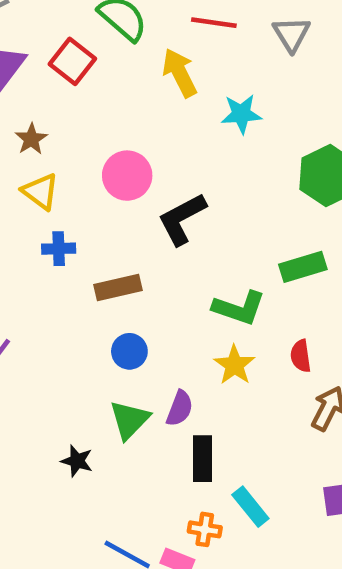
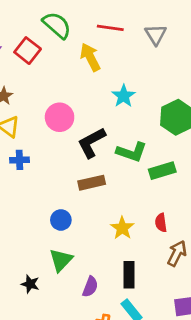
cyan star: (241, 114) -> (124, 96), moved, turned -30
brown rectangle: (118, 287) -> (92, 183), moved
green L-shape: (239, 308) -> (132, 152), moved
purple semicircle: (180, 408) -> (90, 287), moved
black rectangle: (202, 459) -> (129, 275), moved

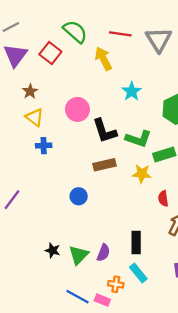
gray triangle: (156, 35) -> (159, 39), size x1.4
black L-shape: (92, 143) -> (105, 131), turned -80
yellow star: (122, 228) -> (142, 174), moved, turned -30
green triangle: (61, 260) -> (79, 255), moved

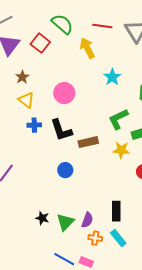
black L-shape: (105, 131) -> (61, 130), moved
green L-shape: (138, 139) -> (118, 119), turned 135
orange cross: (116, 284) -> (95, 238), moved

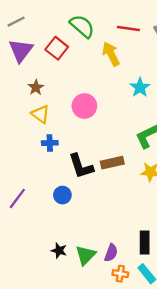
black L-shape: (61, 130) -> (81, 166), moved
blue circle: (65, 170) -> (62, 195), moved

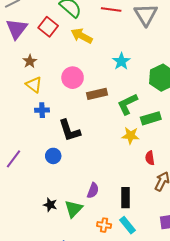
yellow arrow: (111, 54) -> (82, 36), moved, turned -35
brown rectangle: (112, 163) -> (97, 94), moved
purple semicircle: (111, 253) -> (93, 191), moved

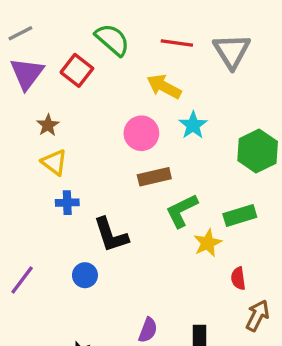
yellow arrow: (82, 36) -> (164, 87), moved
pink circle: (73, 78) -> (141, 133), moved
green L-shape: (127, 104) -> (182, 211), moved
yellow star: (131, 136) -> (208, 243), turned -30

